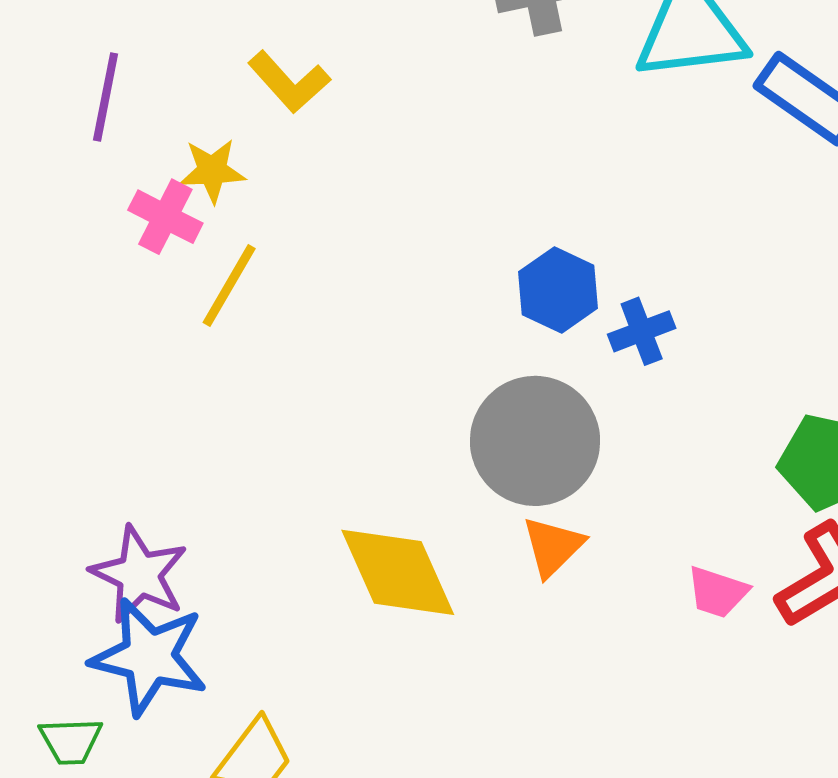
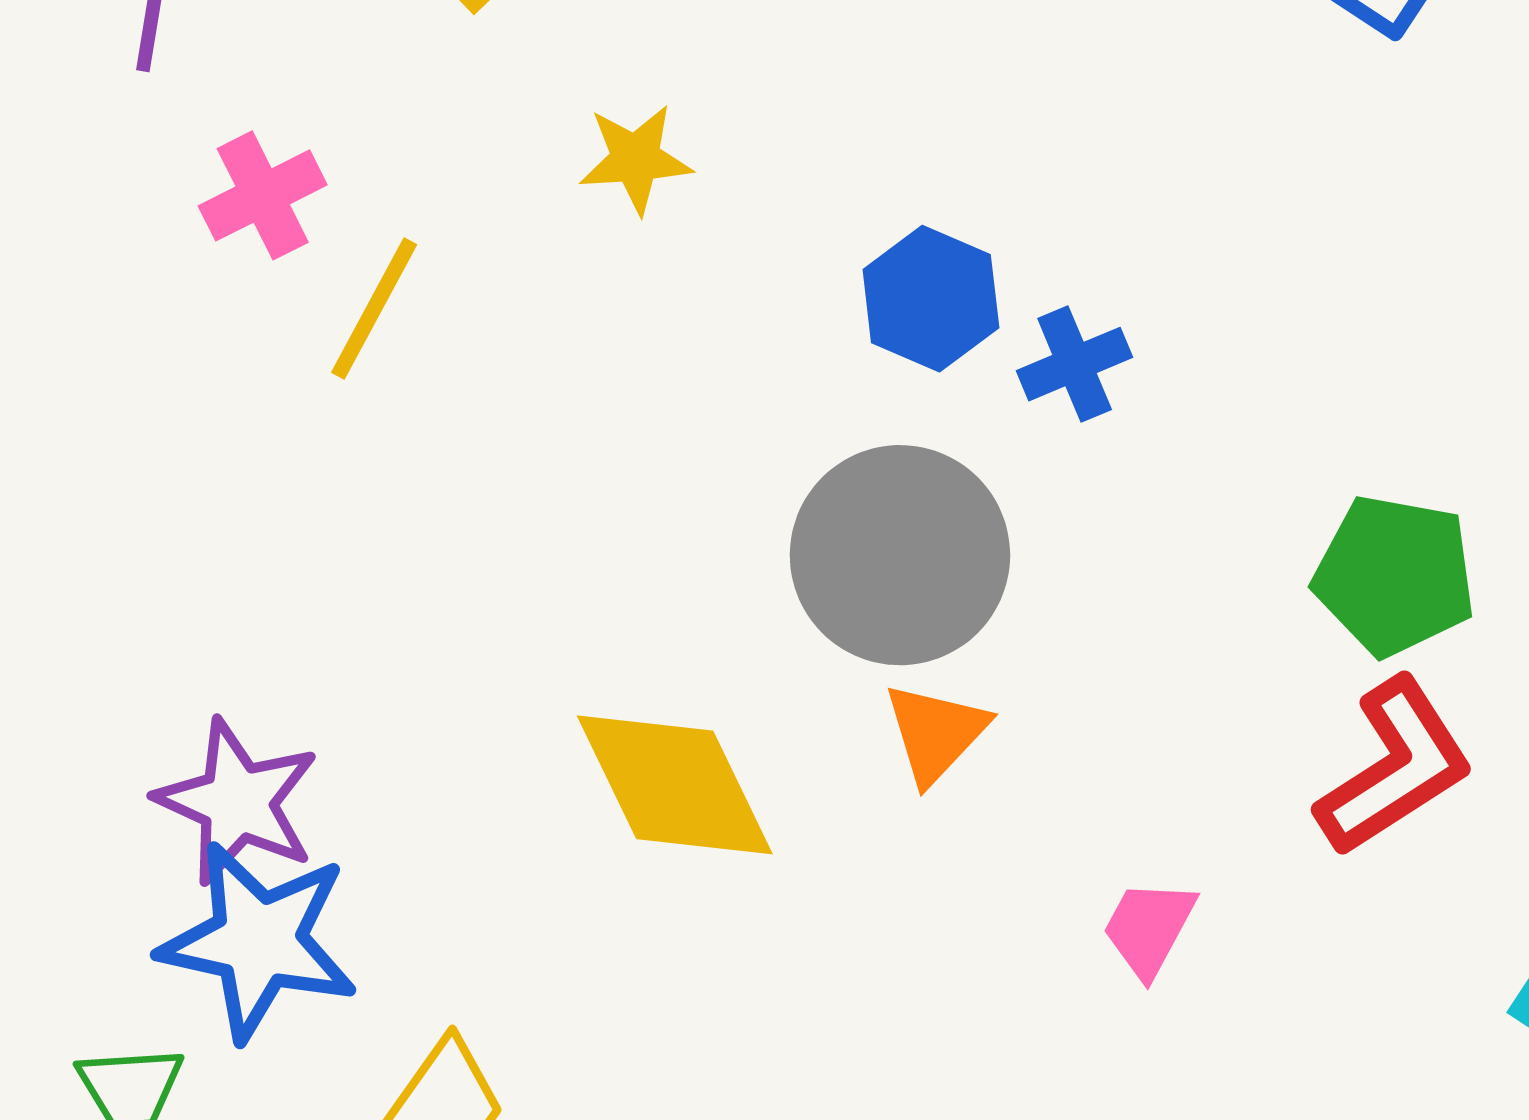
yellow star: (212, 171) -> (636, 159), moved
pink cross: (165, 217) -> (263, 195), turned 38
pink trapezoid: (717, 592) -> (1149, 928), moved, turned 102

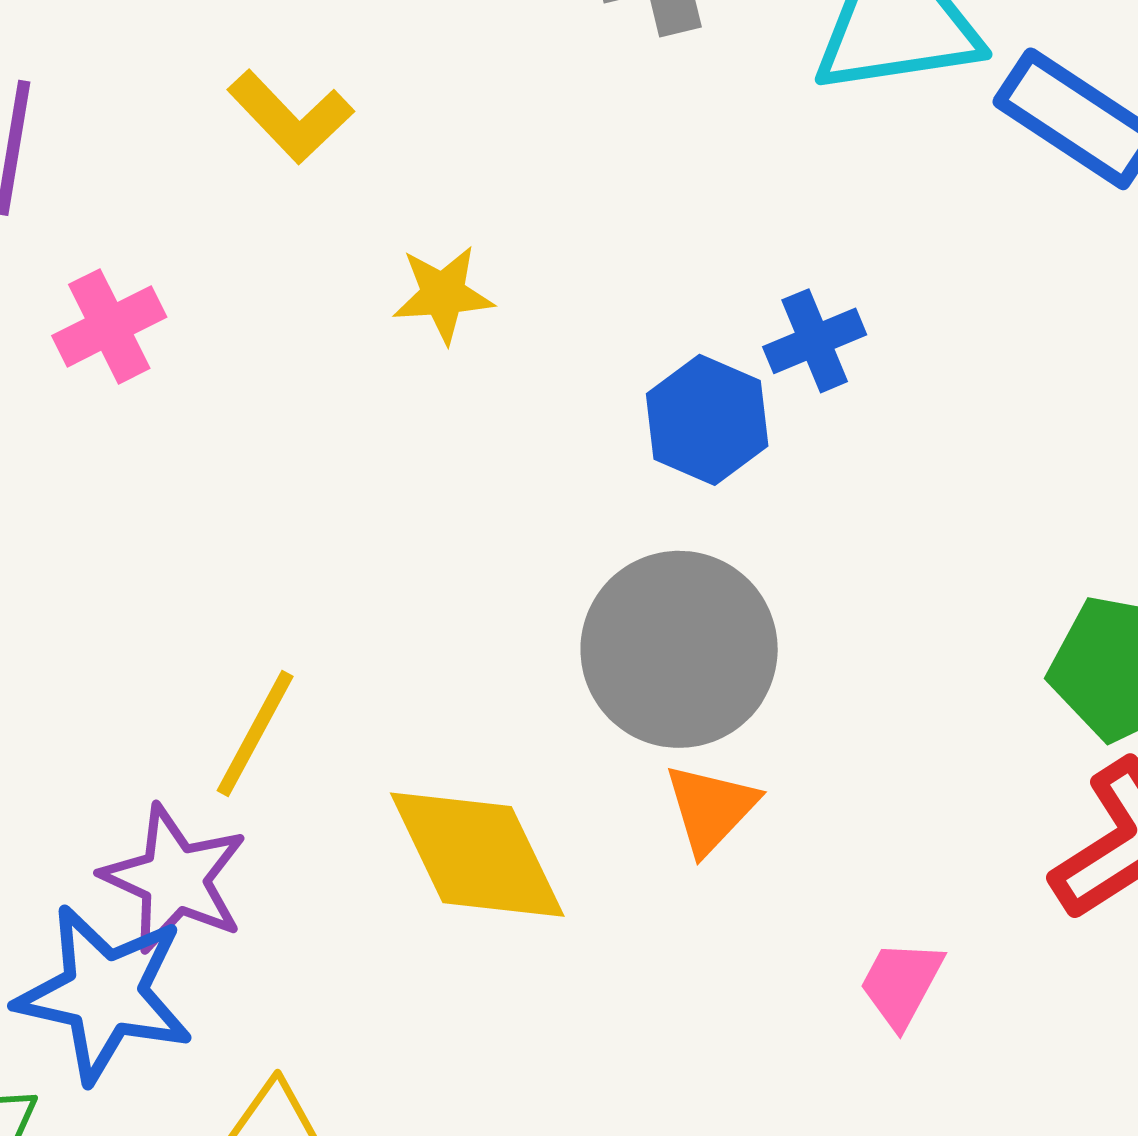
yellow line: (374, 309) -> (255, 733), moved
blue cross: (1075, 364) -> (815, 341), moved
purple star: (237, 802) -> (174, 879), moved

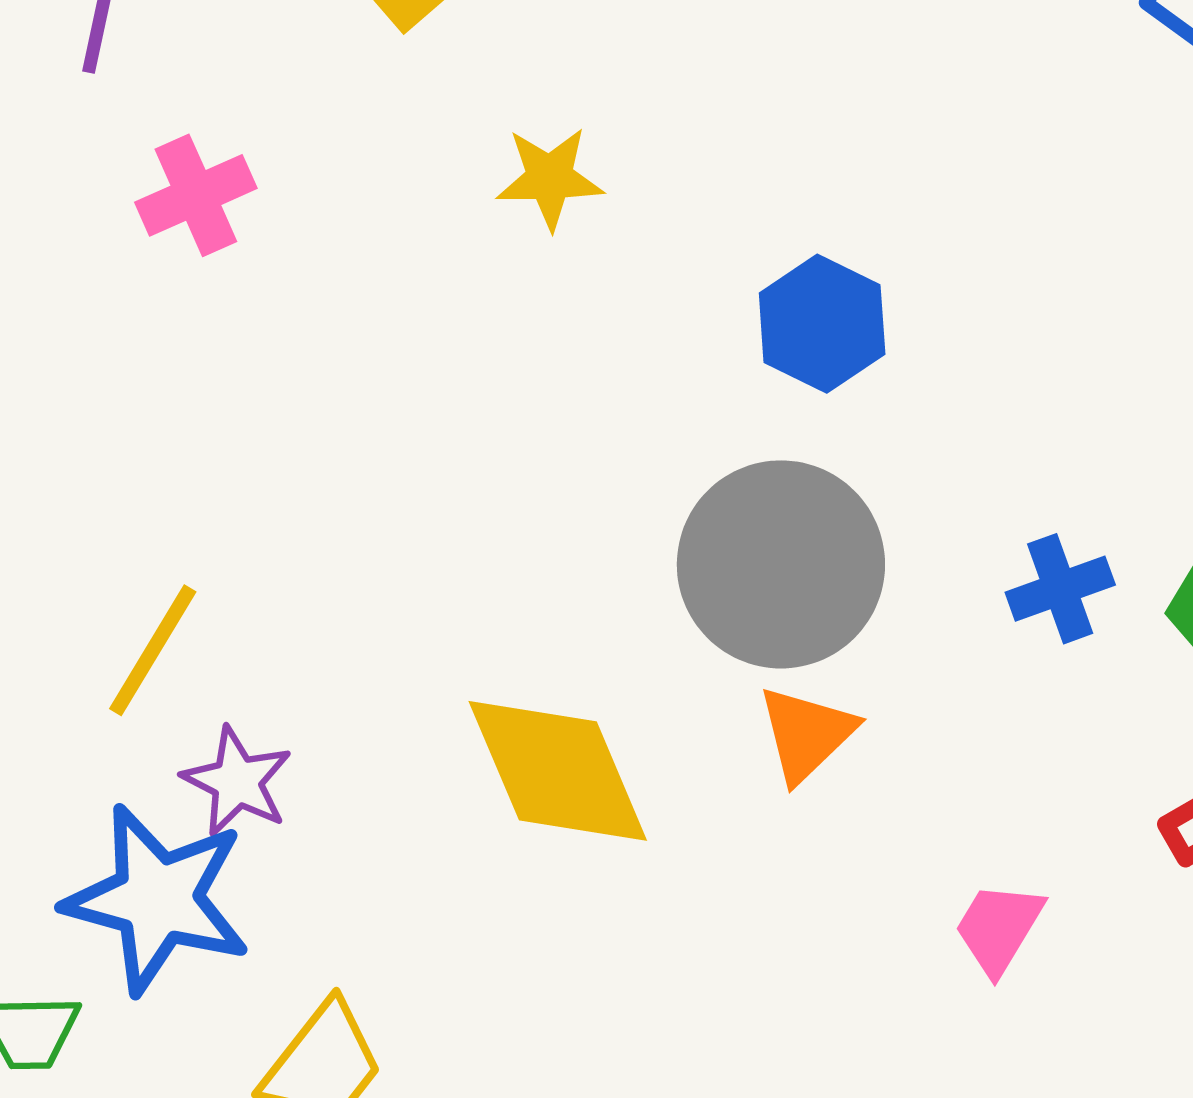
blue cross: (815, 341) -> (1060, 589), moved
yellow line: (255, 733) -> (153, 650), moved
purple star: (174, 879) -> (237, 782), size x0.7

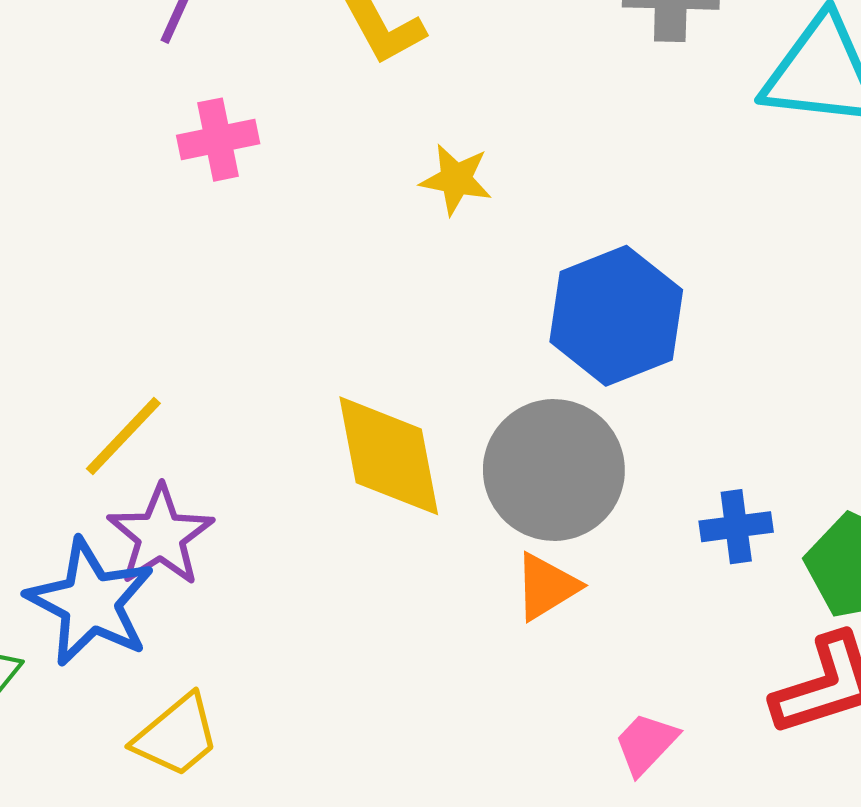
blue hexagon: (822, 324) -> (616, 316), size x1.5
yellow diamond: (558, 771) -> (389, 456), moved
purple star: (237, 782) -> (160, 536), size x1.4

